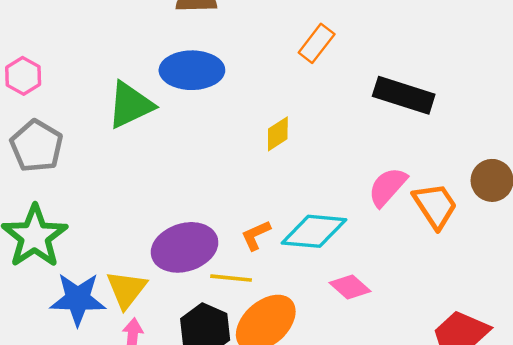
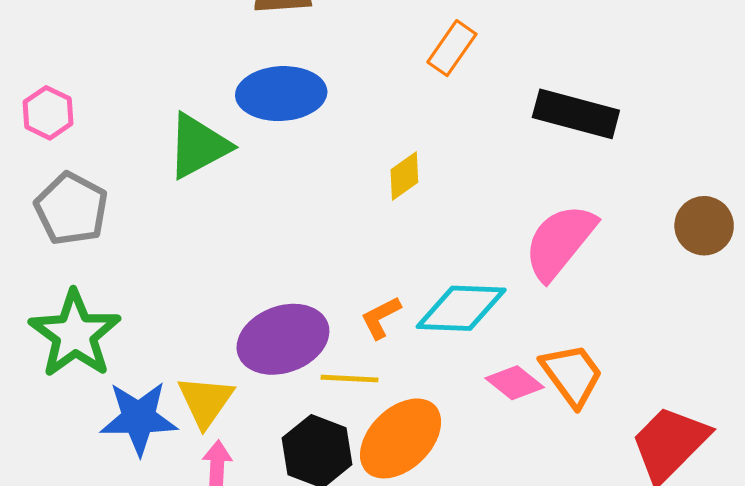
pink semicircle: (387, 187) -> (560, 242), size x1.4
orange trapezoid: (435, 206) -> (572, 375), moved

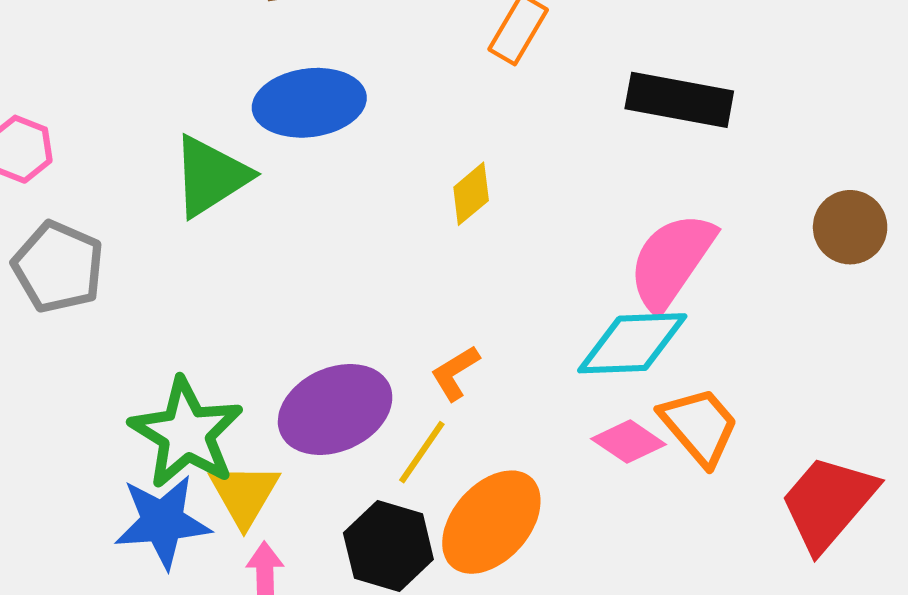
cyan diamond: (461, 308) -> (632, 343), moved
green star: (75, 334) -> (186, 433), moved
yellow line: (349, 379) -> (422, 452), turned -54

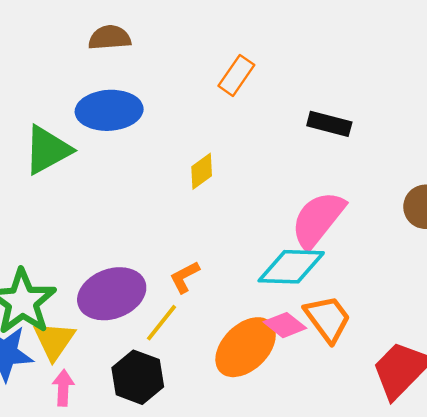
black rectangle: (679, 100) -> (329, 124), size x0.7
orange ellipse: (491, 522) -> (246, 347), moved

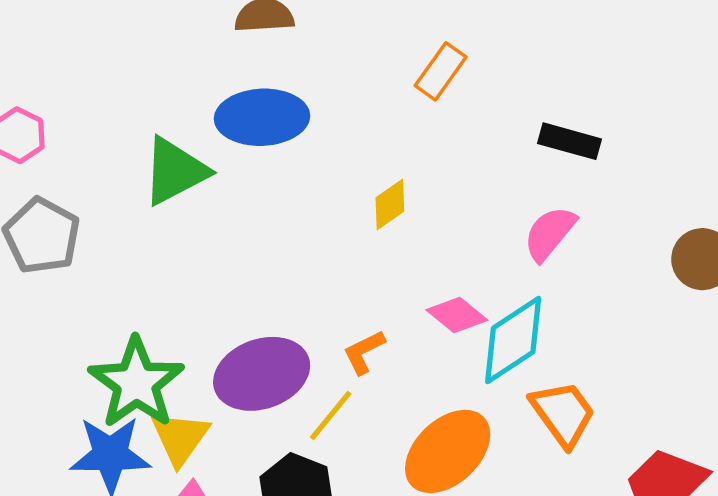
pink semicircle: (318, 220) -> (550, 233), moved, size x0.7
cyan diamond: (291, 267) -> (513, 340), turned -36
pink diamond: (285, 325) -> (457, 315), moved

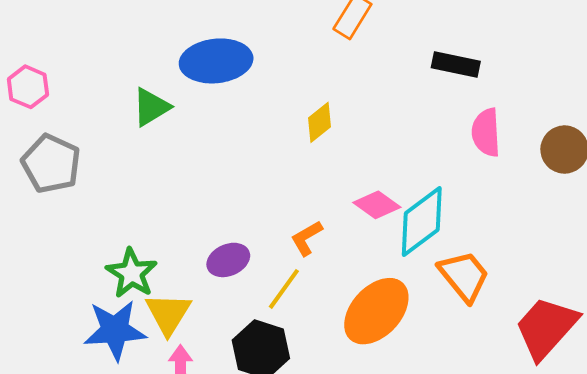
green triangle: (175, 171) -> (151, 107), size x0.7
pink semicircle: (550, 233) -> (486, 132), moved, turned -39
purple ellipse: (262, 374) -> (228, 260), size x0.6
green star: (136, 383) -> (132, 273), size x0.7

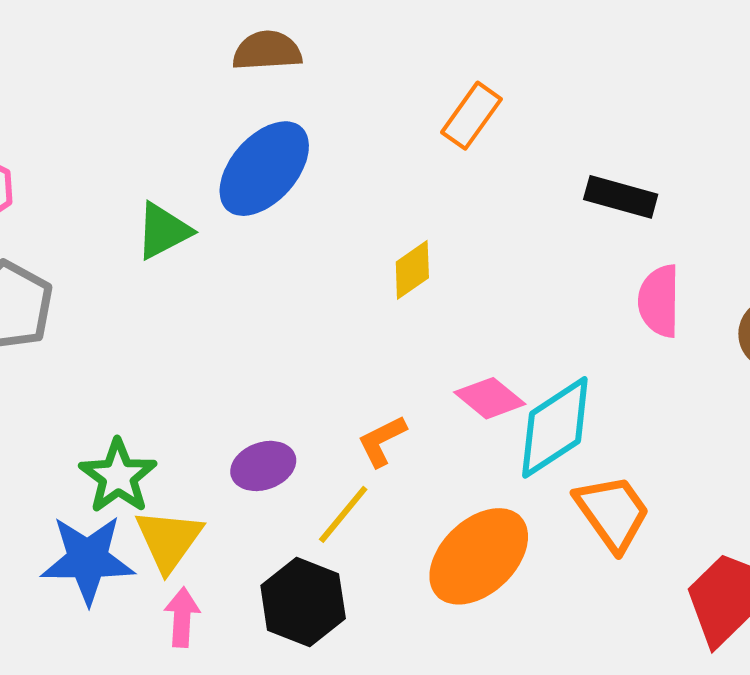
blue ellipse: (216, 61) -> (264, 169), turned -46

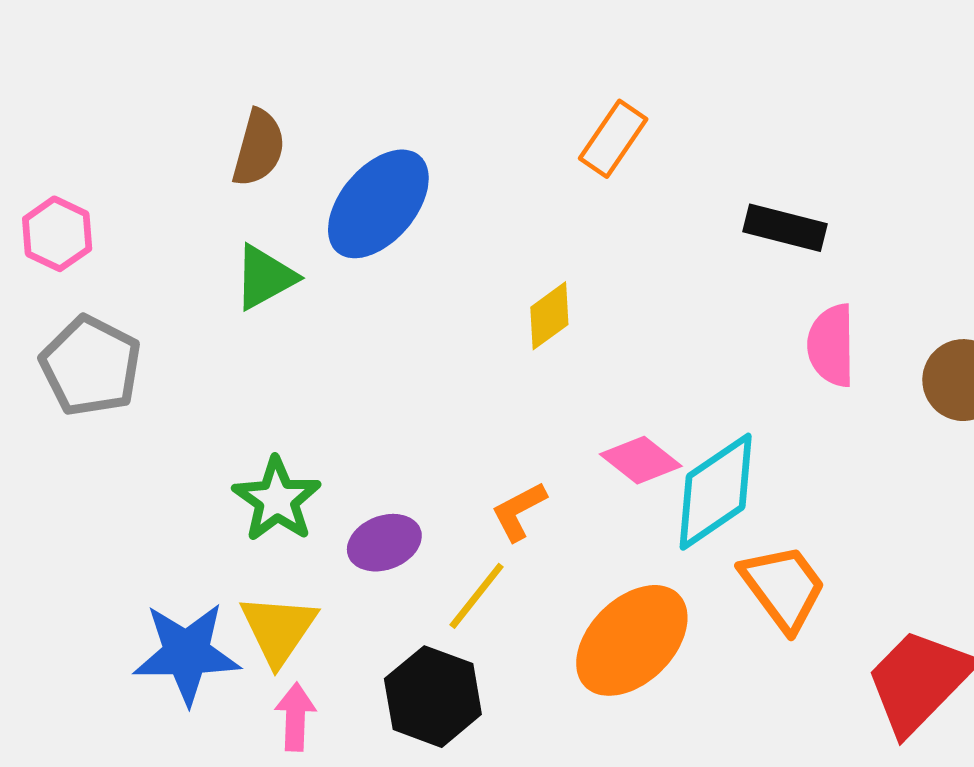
brown semicircle: (267, 51) -> (259, 148), moved, turned 110
green star: (118, 476) -> (277, 500), moved

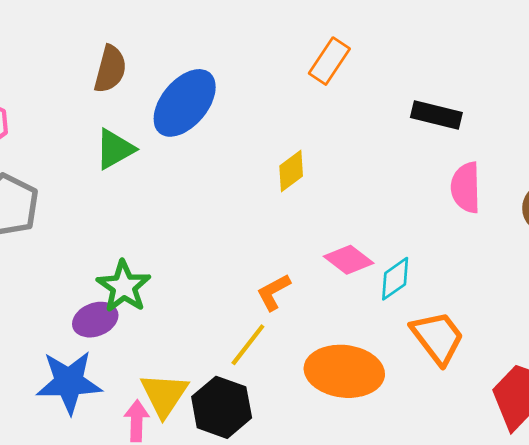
cyan diamond: (716, 492) -> (395, 279), size x0.6
purple ellipse: (384, 543) -> (95, 320), moved
yellow triangle: (278, 629) -> (164, 395), moved
orange ellipse: (632, 640) -> (344, 371), turned 52

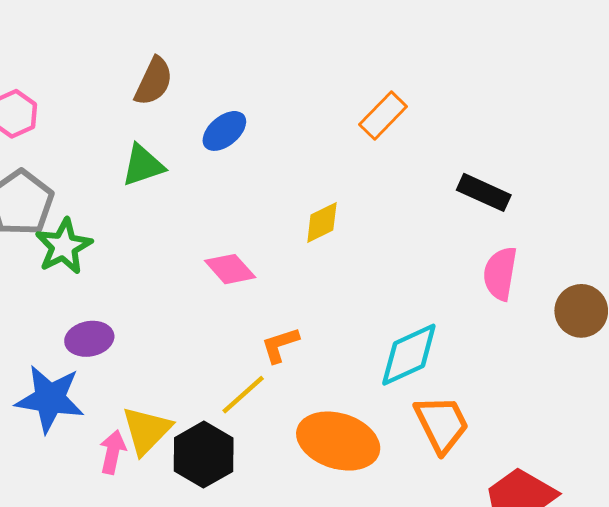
blue ellipse: (185, 103) -> (224, 131), size x0.6
pink diamond: (349, 260) -> (230, 269), moved
cyan diamond: (395, 279) -> (409, 355), size x1.5
green star: (124, 286) -> (64, 246), moved

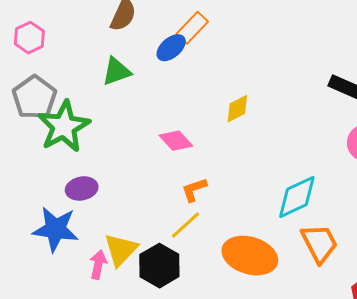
orange rectangle: (383, 116) -> (192, 28), moved
green star: (64, 246) -> (64, 126), size x1.4
orange L-shape: (280, 345) -> (194, 190), moved

